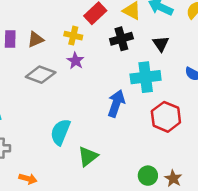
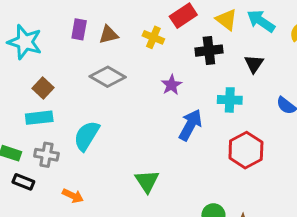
purple star: (75, 61) -> (171, 85), moved
cyan cross: (146, 77) -> (230, 100), size x0.7
cyan semicircle: (60, 132) -> (87, 136), moved
green triangle: (88, 156) -> (147, 181), turned -35

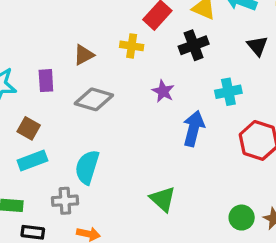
purple rectangle: (79, 29) -> (46, 81), moved
black triangle: (254, 64) -> (257, 46), moved
gray cross: (46, 155) -> (65, 201), moved

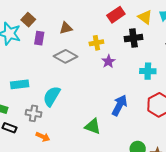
yellow cross: (132, 46) -> (96, 43), moved, turned -32
brown square: (29, 128) -> (28, 20), moved
blue arrow: (194, 128) -> (119, 105), moved
green triangle: (163, 199) -> (93, 126), turned -36

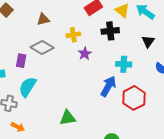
purple rectangle: (39, 38) -> (21, 61), moved
blue arrow: (119, 105) -> (108, 86), moved
green triangle: (93, 126) -> (68, 118), turned -30

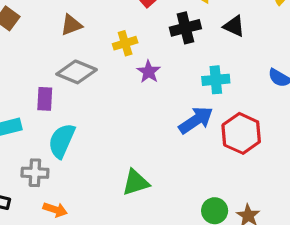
black triangle: (148, 41) -> (234, 26), moved, turned -32
blue arrow: (108, 86) -> (196, 120), turned 35

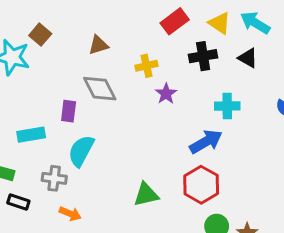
gray diamond: (77, 72) -> (100, 89), turned 36
red hexagon: (241, 133) -> (201, 185), moved

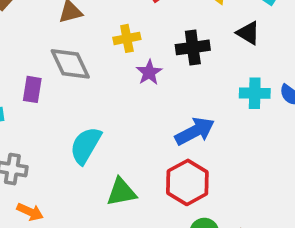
black cross: (203, 56) -> (193, 47), moved
cyan cross: (227, 106) -> (255, 93), moved
cyan semicircle: (81, 151) -> (86, 145), moved

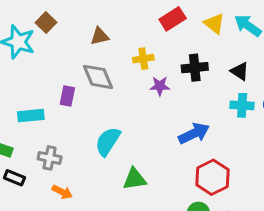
black triangle: (248, 33) -> (240, 71), moved
purple star: (149, 72) -> (160, 86), turned 30
red hexagon: (187, 182) -> (212, 177), moved

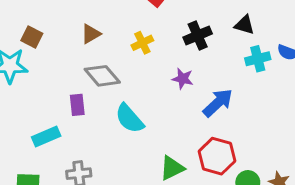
purple star: (160, 86) -> (183, 79), moved, turned 30
cyan semicircle: (108, 141) -> (129, 118), moved, turned -56
red hexagon: (212, 177) -> (217, 156), moved

